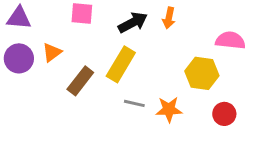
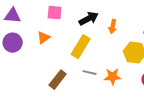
orange arrow: (169, 18) -> (113, 27), moved
orange triangle: (52, 52) -> (44, 38), moved
brown rectangle: (80, 81) -> (58, 80), moved

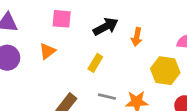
yellow rectangle: (81, 47) -> (95, 63), size x0.6

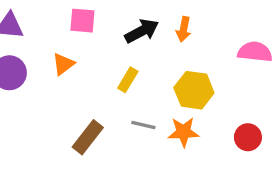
orange arrow: (137, 37) -> (183, 29), moved
yellow hexagon: (165, 71) -> (194, 90), moved

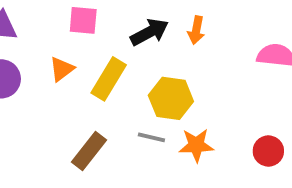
yellow rectangle: (128, 80) -> (109, 79), moved, size x1.5
yellow hexagon: (194, 90) -> (171, 98), moved

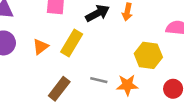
orange triangle: (62, 69) -> (41, 47), moved
yellow hexagon: (171, 98) -> (148, 55), moved

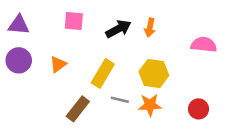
yellow rectangle: (72, 43) -> (103, 73), moved
yellow hexagon: (148, 55) -> (154, 73), moved

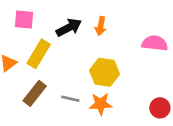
yellow rectangle: (103, 73) -> (39, 54), moved
brown rectangle: (78, 109) -> (35, 93), moved
red circle: (199, 109) -> (160, 108), moved

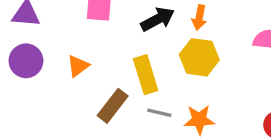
yellow rectangle: (39, 54) -> (146, 75), moved, turned -48
yellow hexagon: (105, 72) -> (199, 57), moved

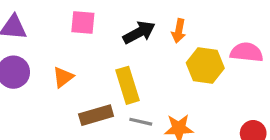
yellow hexagon: (199, 57) -> (205, 66), moved
brown rectangle: (113, 106) -> (96, 115), turned 36

